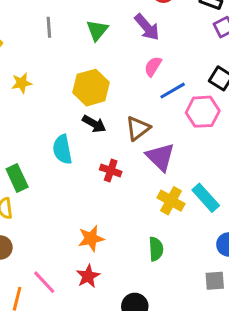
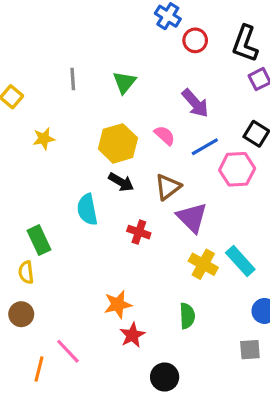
purple arrow: (147, 27) -> (195, 103), moved
pink semicircle: (153, 66) -> (165, 135), moved, turned 100
red star: (88, 276) -> (132, 335), moved

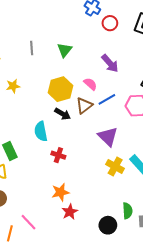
blue line: (205, 147) -> (107, 99), moved
brown triangle: (168, 187) -> (84, 106), moved
red cross: (139, 232) -> (58, 155), moved
green semicircle: (187, 316) -> (127, 211), moved
black circle: (165, 377) -> (108, 225), moved

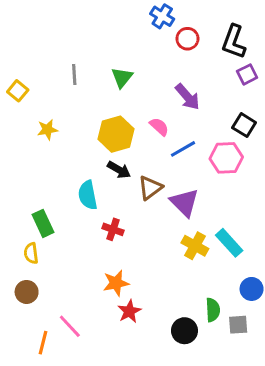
brown triangle: (84, 106) -> (150, 188), moved

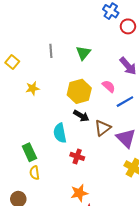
yellow semicircle: (31, 253) -> (35, 173), moved

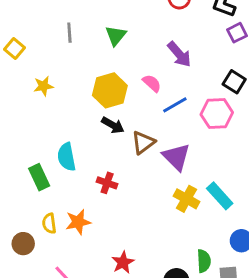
cyan semicircle: (60, 133) -> (67, 157), moved
yellow semicircle: (35, 173) -> (49, 223), moved
orange star: (79, 193) -> (78, 222), moved

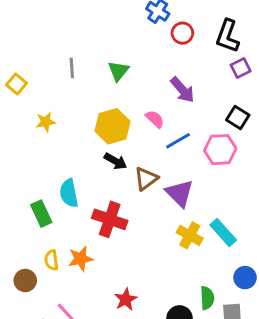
red cross: (107, 183) -> (110, 219), size x1.6

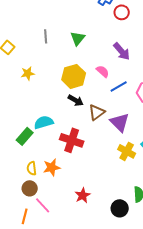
cyan semicircle: (69, 193) -> (44, 122), turned 84
green rectangle: (41, 214) -> (25, 136), turned 66
brown circle: (25, 281) -> (30, 188), moved

